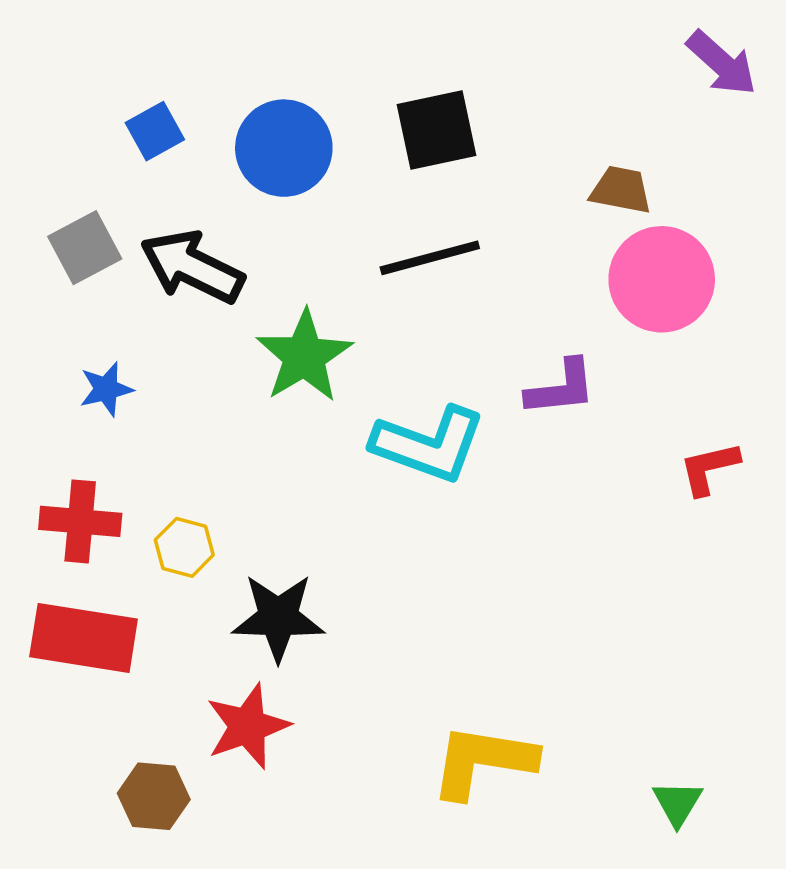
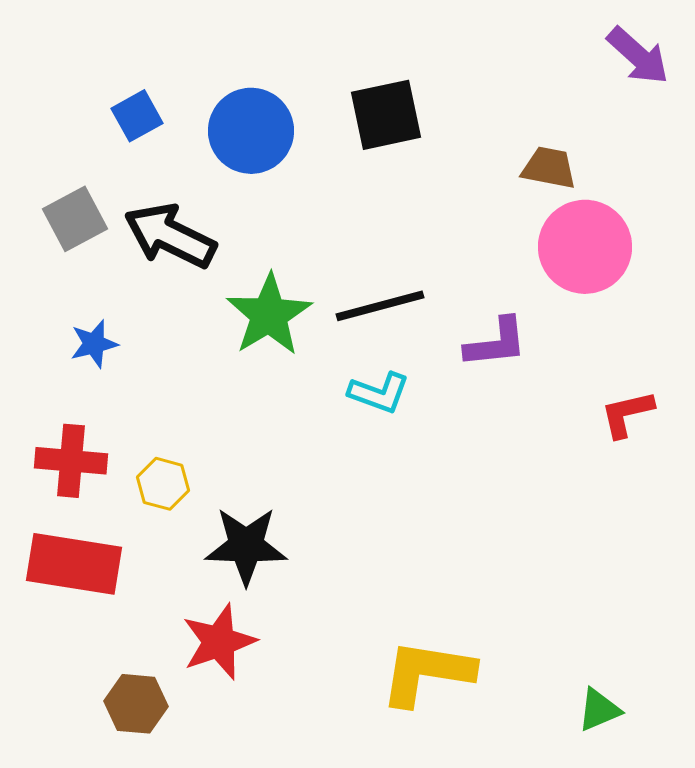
black line: (430, 258) -> (380, 306), moved
cyan L-shape: (429, 444) -> (379, 393), size x0.6
green triangle: (678, 803) -> (599, 710), turned 36

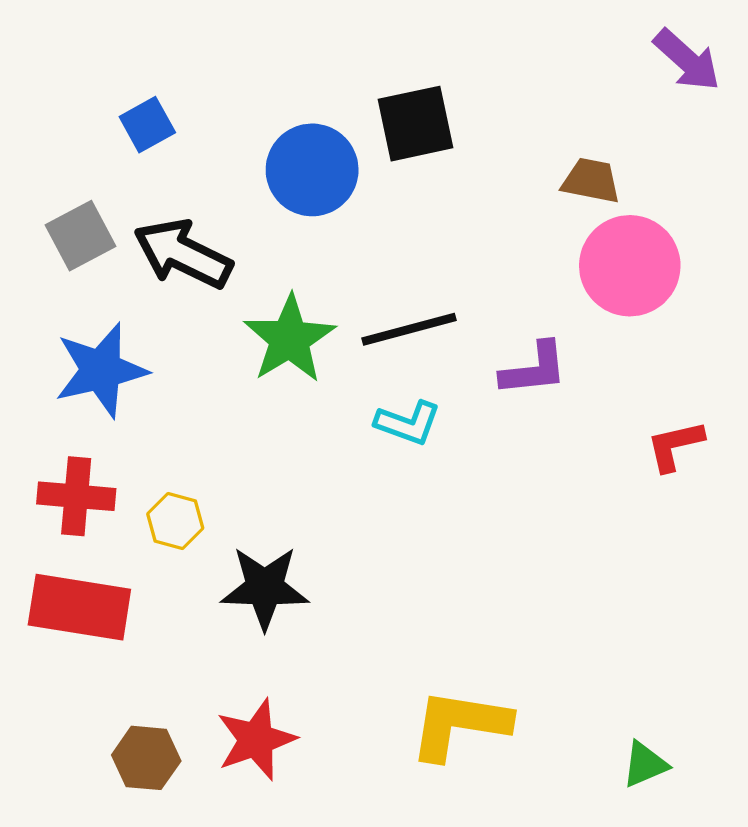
blue circle: (251, 131) -> (312, 170), moved
blue star: (94, 344) -> (101, 370), size x1.8
red star: (219, 642) -> (256, 740), moved

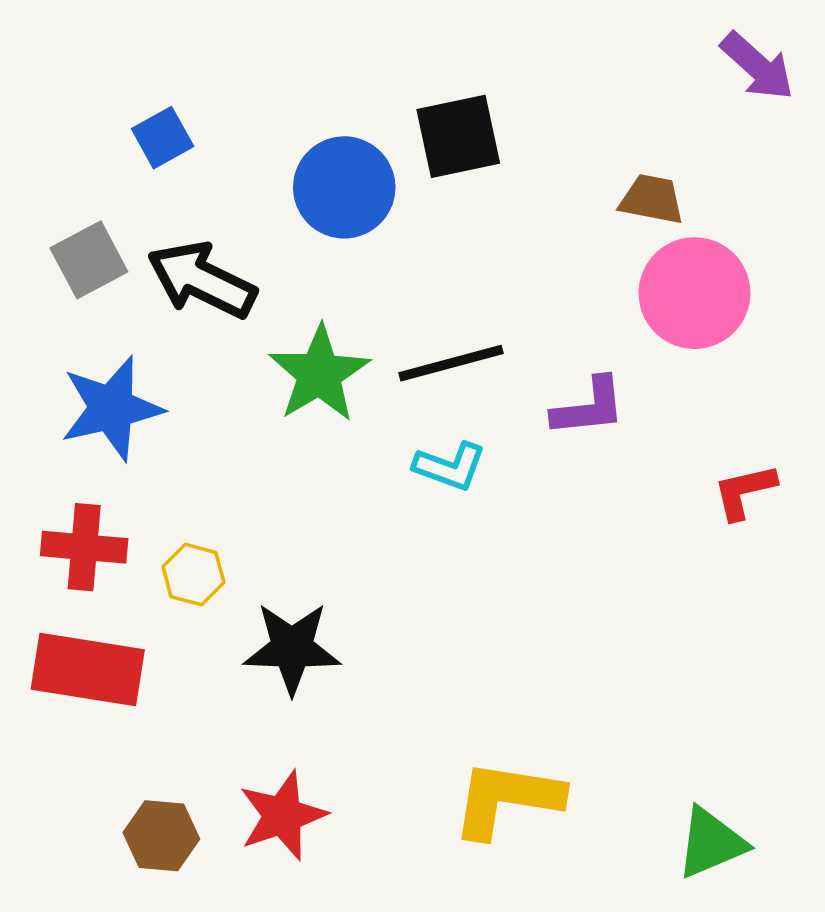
green triangle: (645, 764) -> (711, 843), size x1.4

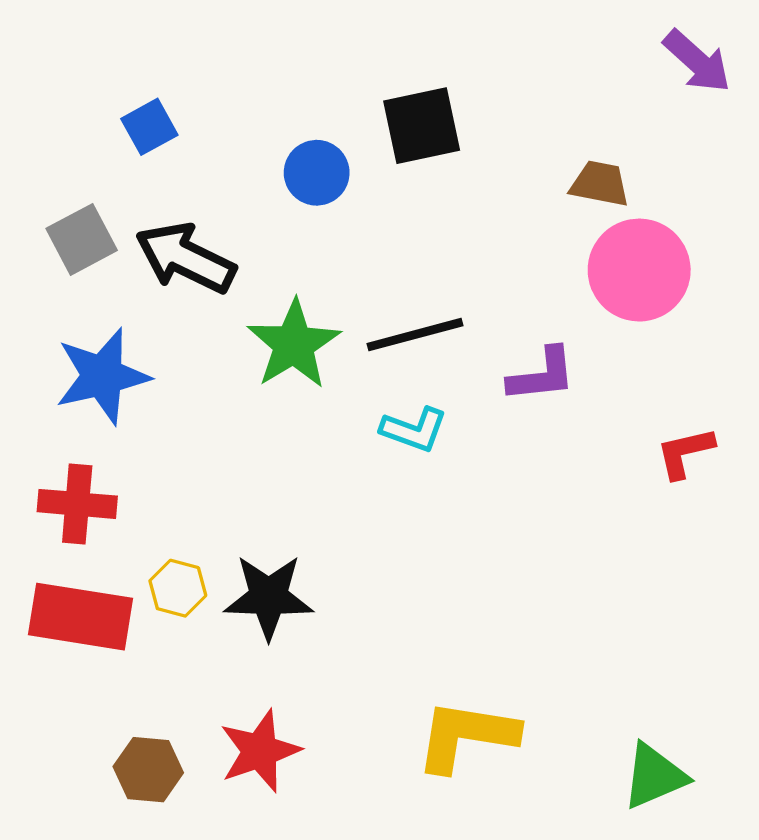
blue circle: (344, 187) -> (317, 173), size x0.7
yellow hexagon: (193, 575) -> (178, 588), moved

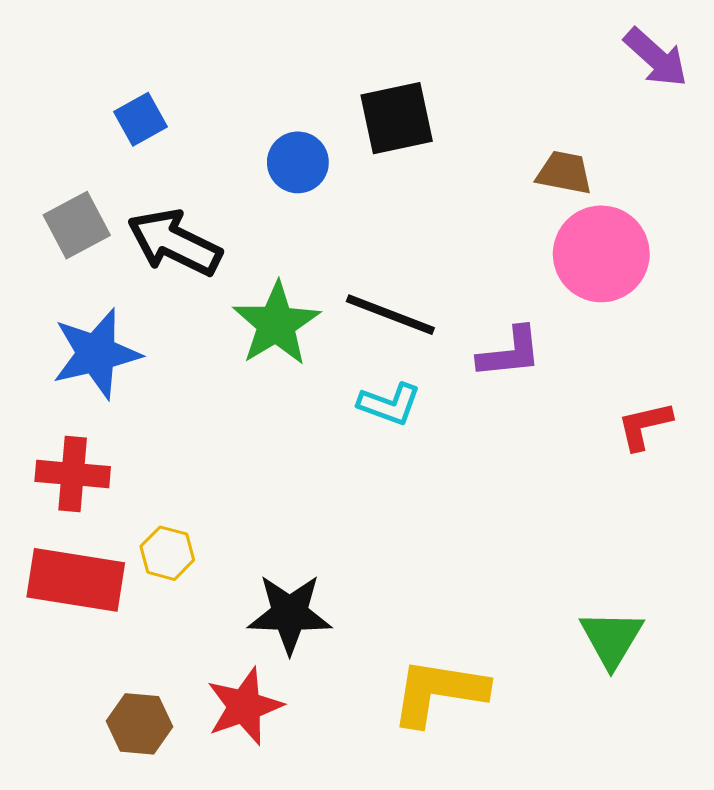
black line: (415, 335) -> (390, 315), turned 36
black star: (269, 597) -> (290, 614), moved
green triangle: (654, 776) -> (612, 639), moved, turned -36

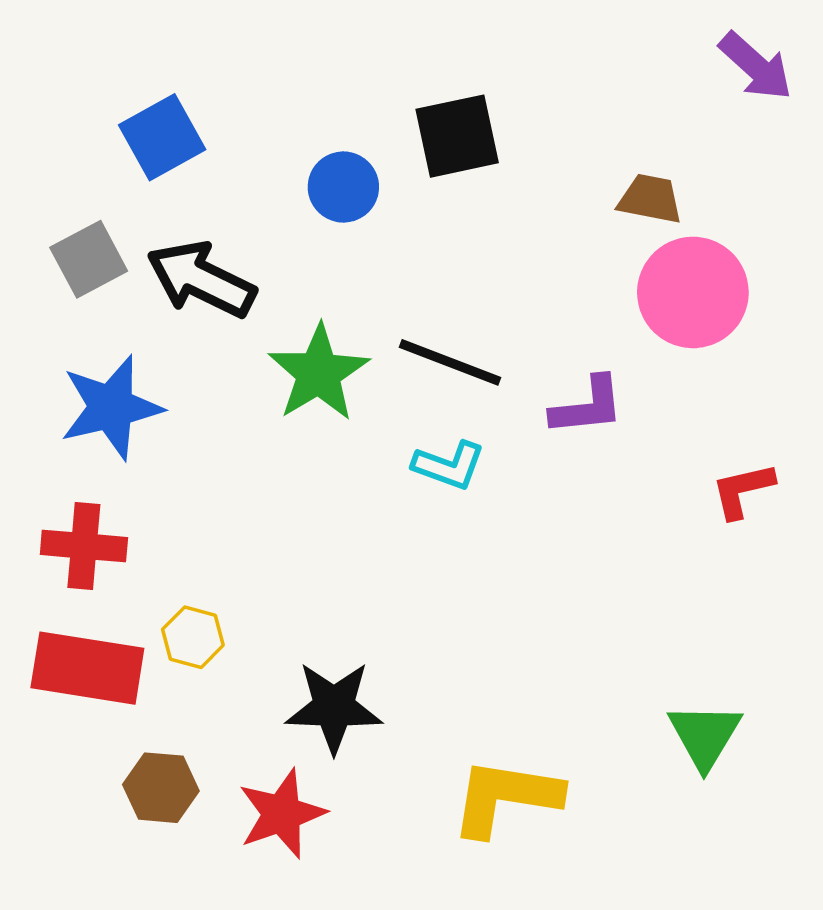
blue square: (141, 119) -> (162, 137), size x1.4
brown hexagon: (139, 724) -> (161, 788), moved

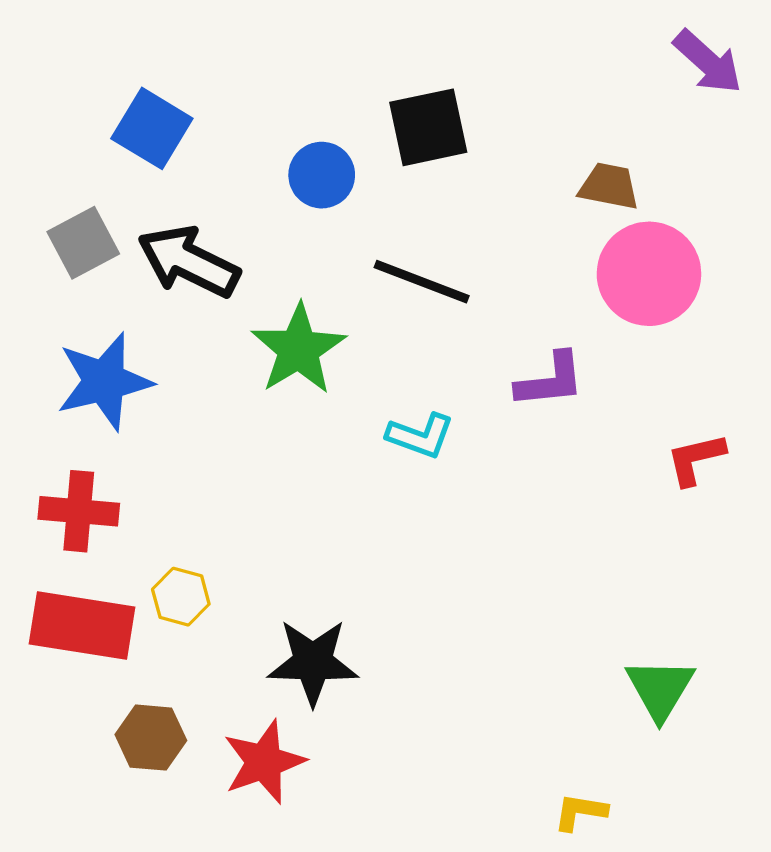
blue square: (162, 137) -> (152, 128), turned -30
black line: (450, 362) -> (422, 282), moved
yellow L-shape: (506, 797) -> (580, 812), moved, size x0.5

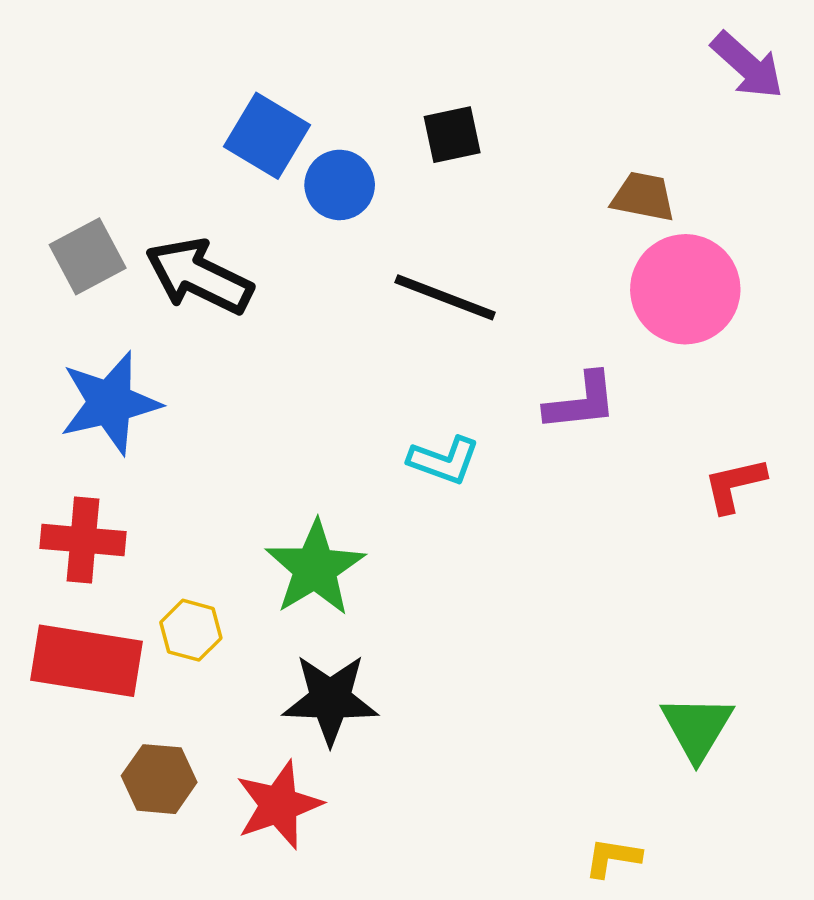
black square: (428, 127) -> (452, 135), size x0.7
blue square: (152, 128) -> (267, 136), moved
green star: (298, 349) -> (315, 568), moved

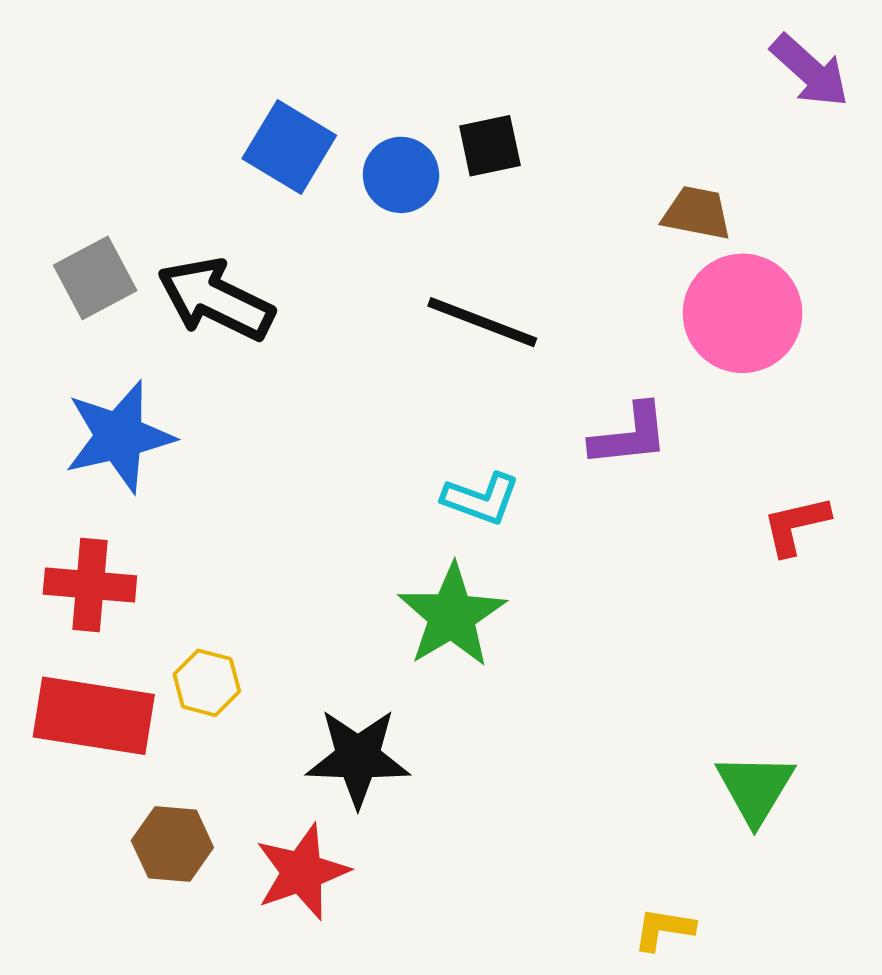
blue circle: (340, 185) -> (401, 175), moved
green star: (315, 568) -> (452, 615), moved

